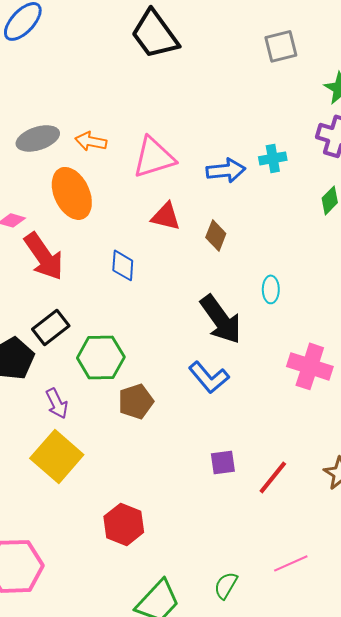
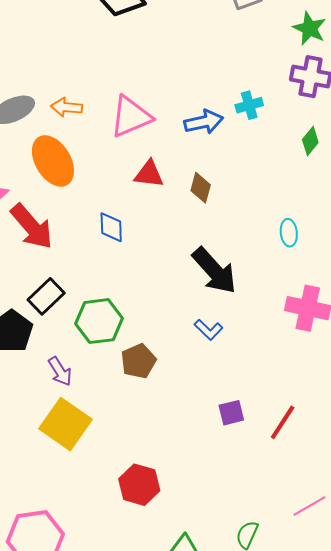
cyan ellipse: (271, 289) -> (289, 233), moved
blue L-shape: (209, 377) -> (208, 330), size x0.7

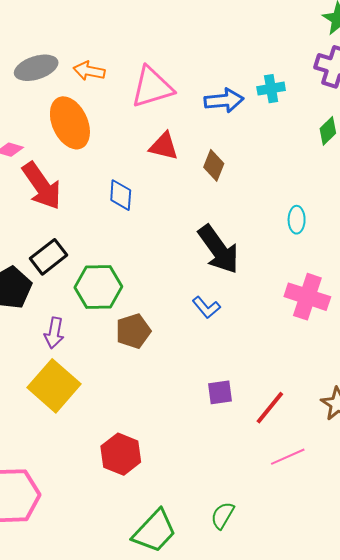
purple arrow: (60, 371) -> (54, 333), turned 36
pink line: (309, 506) -> (288, 457), moved

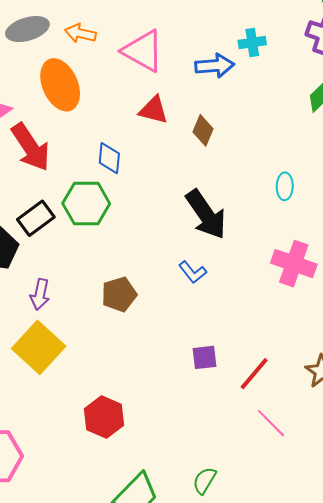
pink triangle: (152, 87) -> (143, 51), turned 45
cyan cross: (271, 89) -> (252, 43), moved
green hexagon: (98, 287) -> (86, 204), moved
pink line: (288, 457) -> (271, 423), turned 68

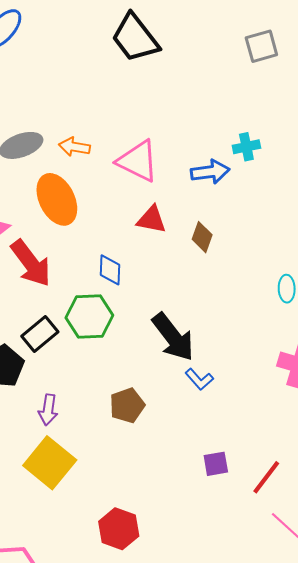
black arrow: (206, 214) -> (173, 337), moved

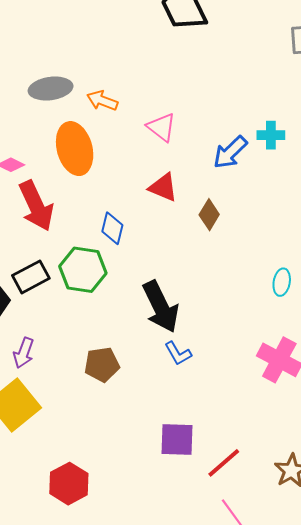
pink triangle: (138, 161) -> (162, 127), size x0.7
blue arrow: (210, 172) -> (230, 152), turned 132
purple square: (216, 464) -> (177, 439), size x1.4

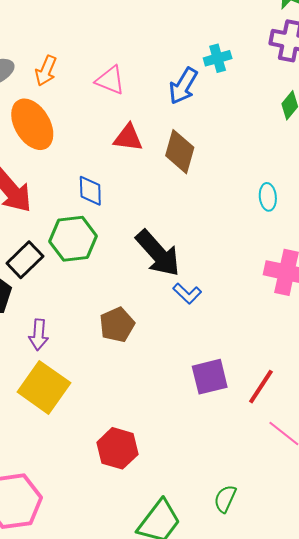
orange arrow: (102, 101) -> (46, 71), turned -72
brown diamond: (209, 215) -> (180, 152), size x1.4

